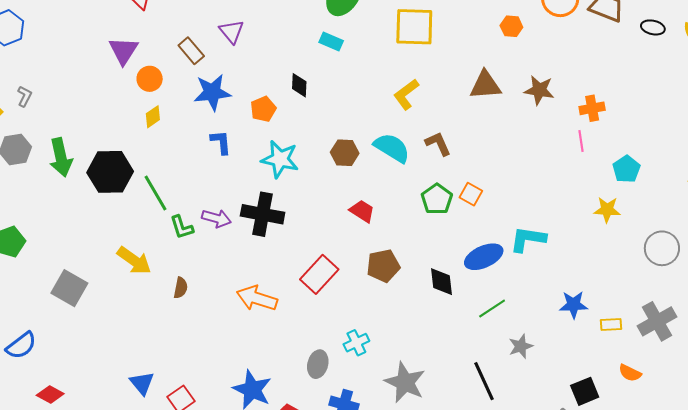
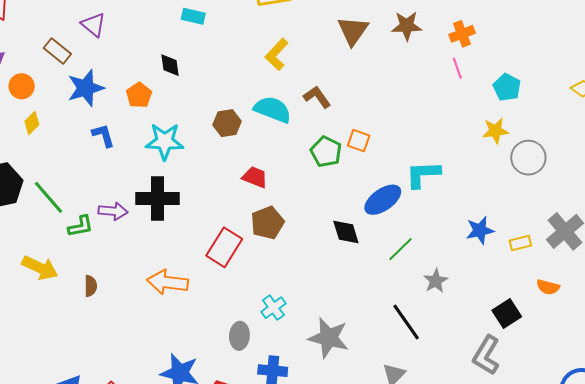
brown triangle: (485, 85) -> (353, 31), turned -40
green L-shape: (182, 227) -> (81, 226), turned -72
gray circle: (662, 248) -> (528, 158), moved
brown pentagon: (383, 266) -> (268, 223), moved

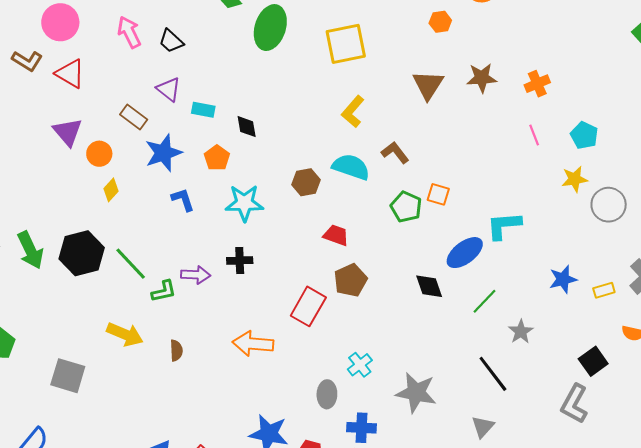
cyan rectangle: (193, 16) -> (203, 110), moved
pink line: (457, 68) -> (534, 135), moved
black cross: (158, 199) -> (240, 260), size x0.6

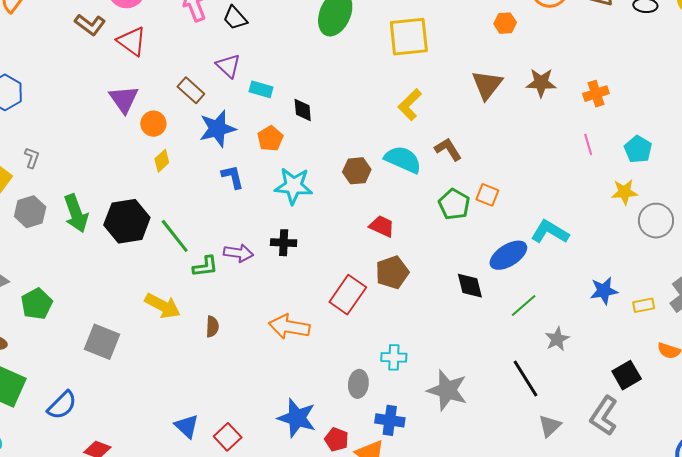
cyan L-shape: (504, 226) -> (550, 232), turned 30
cyan cross: (360, 365) -> (394, 357), turned 35
gray triangle: (483, 427) -> (550, 426), moved

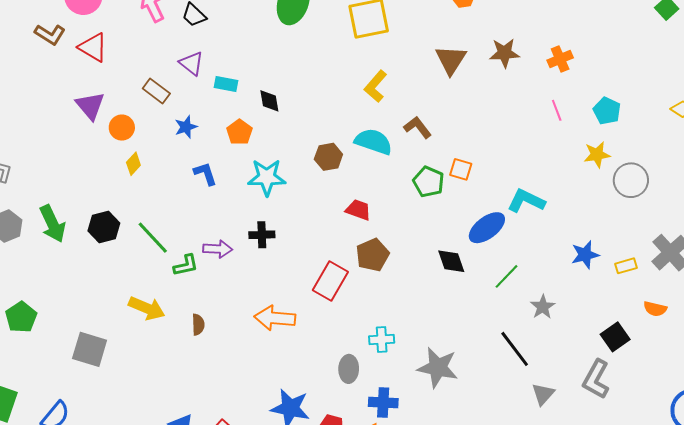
blue star: (217, 129) -> (186, 127), size x0.6
black hexagon: (127, 221) -> (104, 227), size x0.7

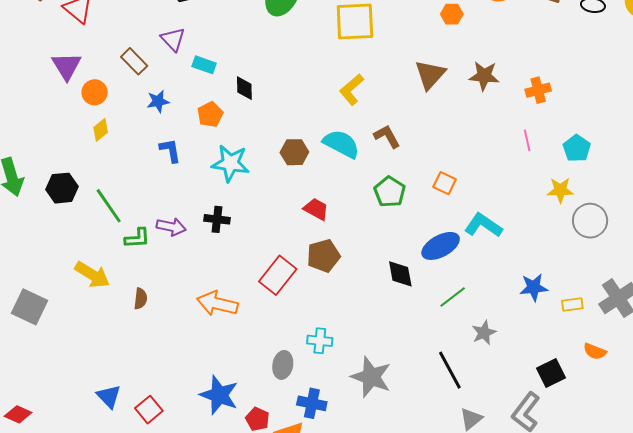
orange square: (461, 169) -> (445, 183), moved

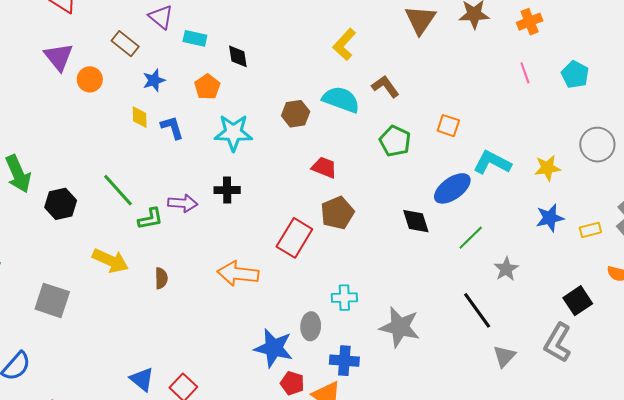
yellow diamond: (101, 130) -> (140, 117), moved, turned -45
black hexagon: (62, 188) -> (61, 204), moved
yellow star: (560, 190) -> (547, 168), moved
blue star: (219, 395) -> (274, 348), moved

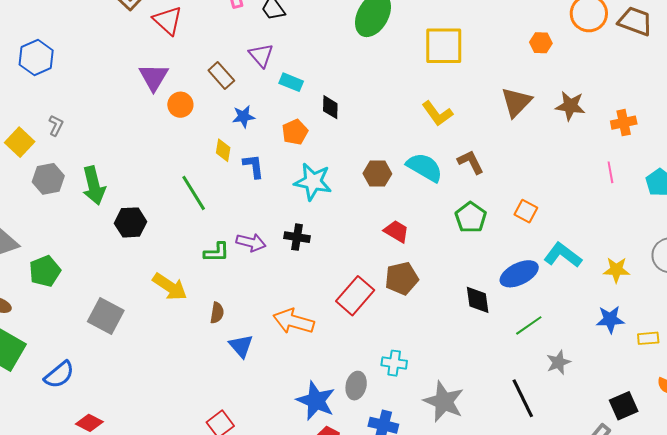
yellow L-shape: (344, 44) -> (437, 113), turned -88
green line: (118, 190) -> (194, 193), moved
blue triangle: (142, 379) -> (241, 346), moved

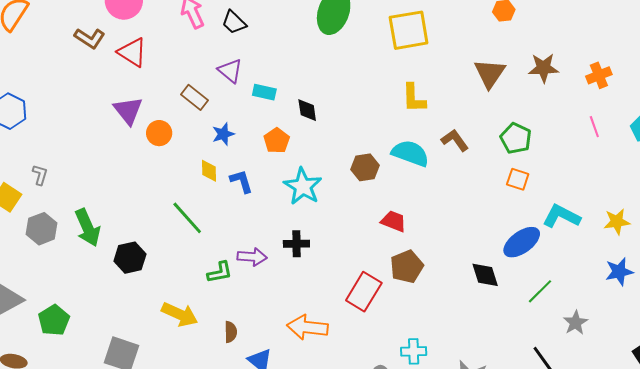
yellow L-shape: (437, 113) -> (414, 98), turned 44
cyan star: (313, 182) -> (303, 186), turned 30
green pentagon: (471, 217) -> (516, 138), moved

